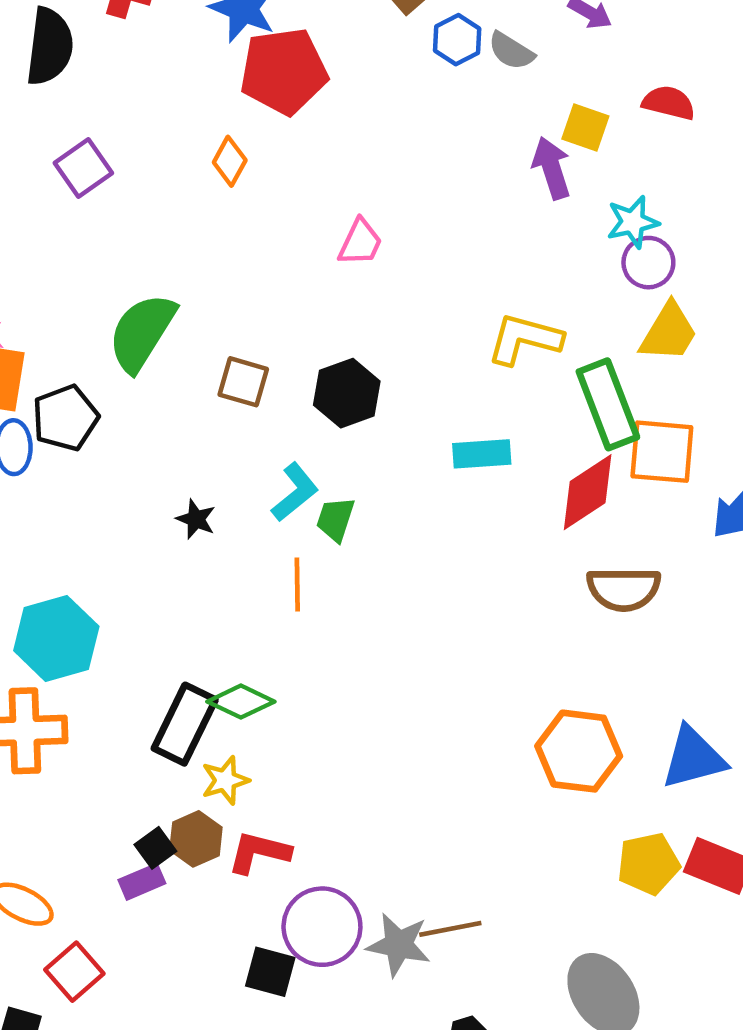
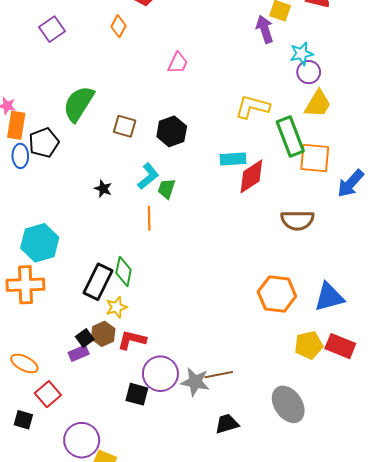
red diamond: (588, 492) -> (251, 176), moved
green diamond: (241, 702) -> (124, 271), turned 76

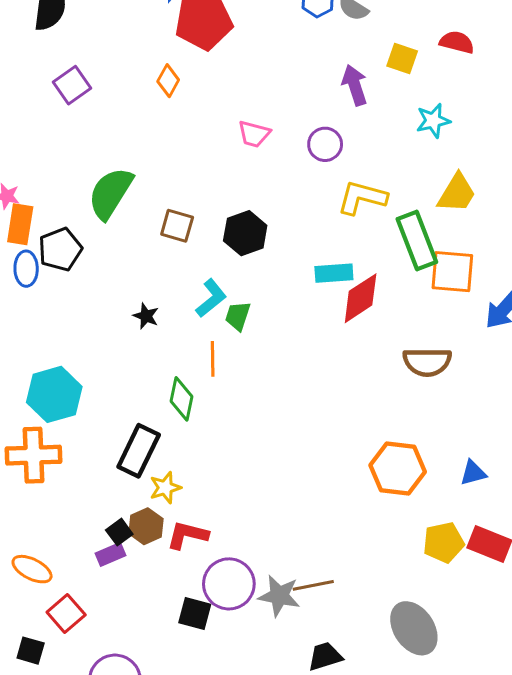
purple arrow: (265, 29) -> (355, 85), moved
pink trapezoid: (178, 63) -> (254, 134), turned 80
purple circle: (309, 72) -> (325, 144), moved
green diamond: (124, 271) -> (182, 399), moved
blue triangle: (329, 297) -> (473, 473), size x0.6

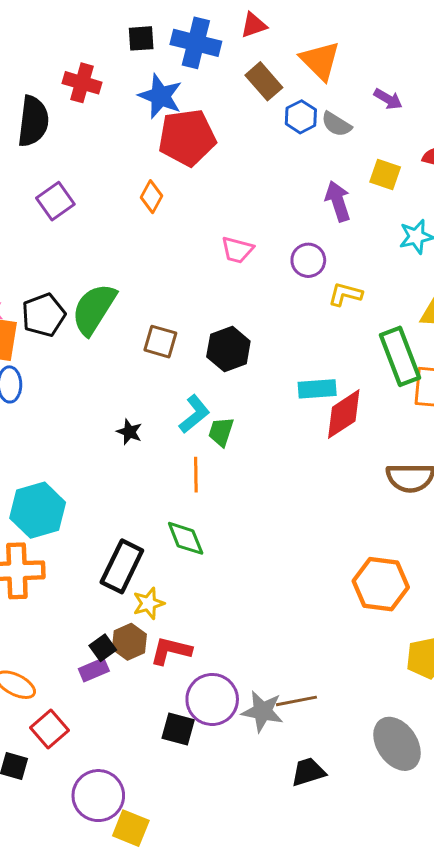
yellow L-shape: (362, 198) -> (345, 294), moved, size x0.7
black pentagon: (60, 249) -> (44, 315), moved
green diamond: (182, 399) -> (186, 538), moved, turned -33

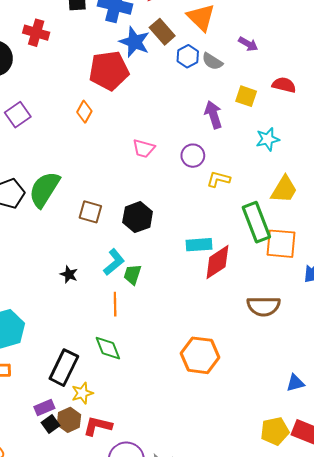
blue star: (160, 96) -> (134, 42), moved
orange hexagon: (381, 584) -> (200, 355), moved
purple rectangle: (94, 670) -> (44, 408), moved

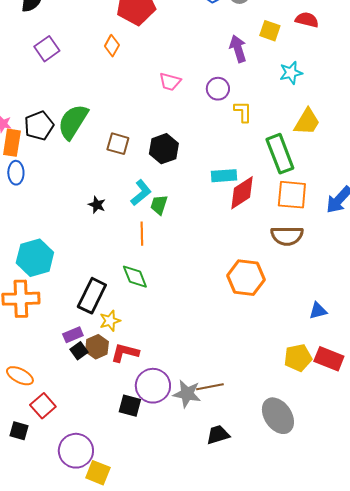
yellow L-shape: (218, 179) -> (243, 112), turned 75
orange square: (281, 244) -> (292, 195), moved
orange hexagon: (200, 355) -> (246, 278), moved

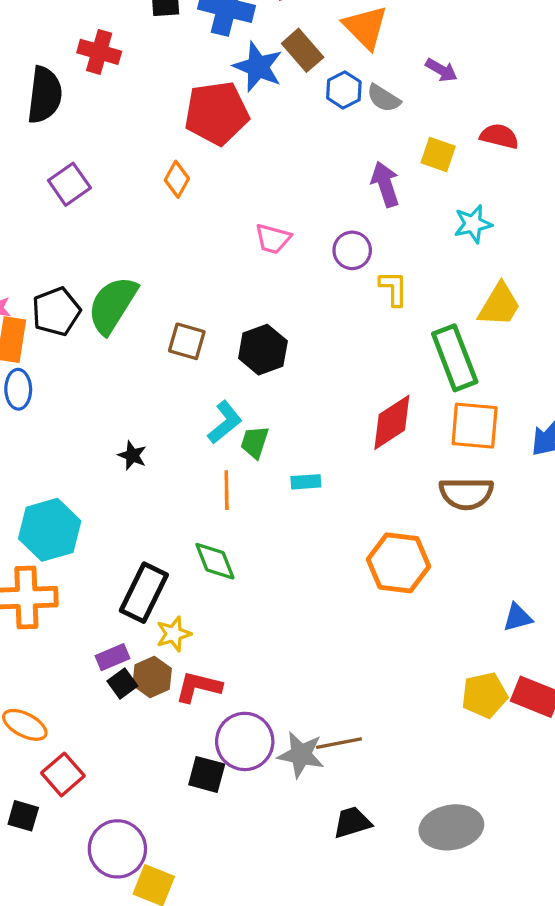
cyan rectangle: (224, 176) -> (306, 482), moved, size x0.7
black star: (97, 205) -> (132, 455), moved
gray ellipse: (278, 416) -> (451, 827), moved, turned -66

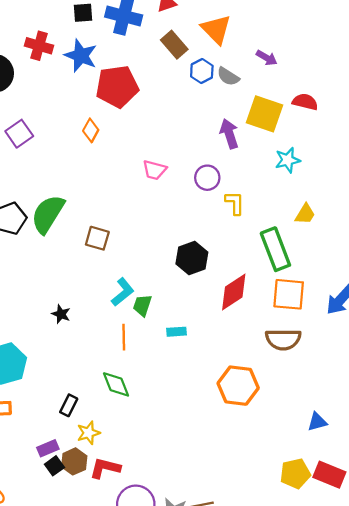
blue star: (258, 67) -> (81, 56), moved
yellow square: (438, 154) -> (264, 114), size x1.6
yellow trapezoid: (499, 305) -> (305, 214), size x0.7
black hexagon: (263, 350) -> (192, 258), moved
black rectangle: (144, 593) -> (69, 405), size x0.6

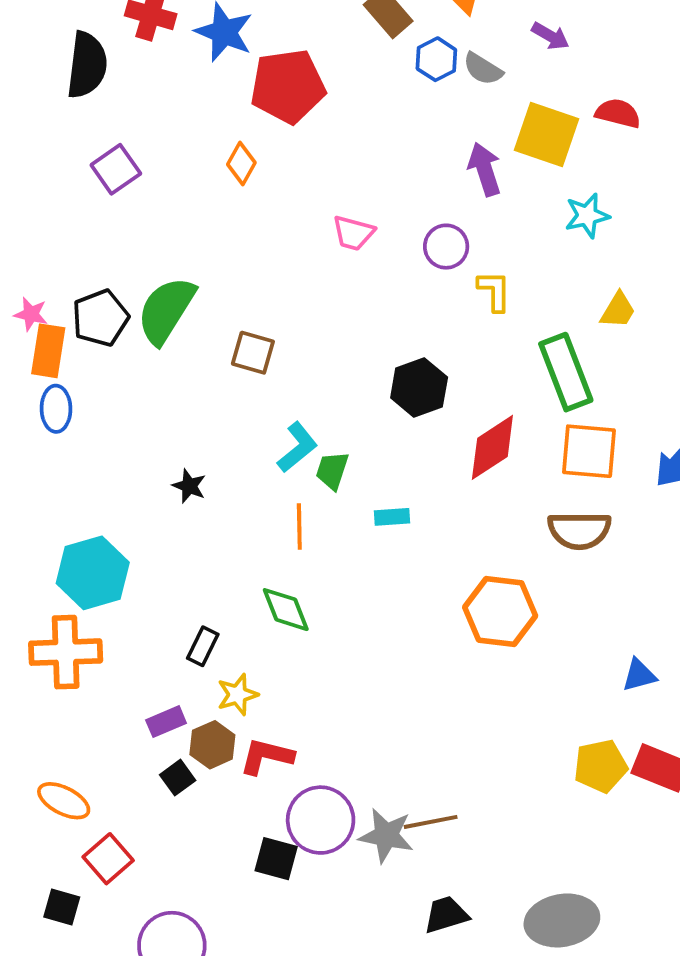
black square: (54, 466) -> (178, 778), moved

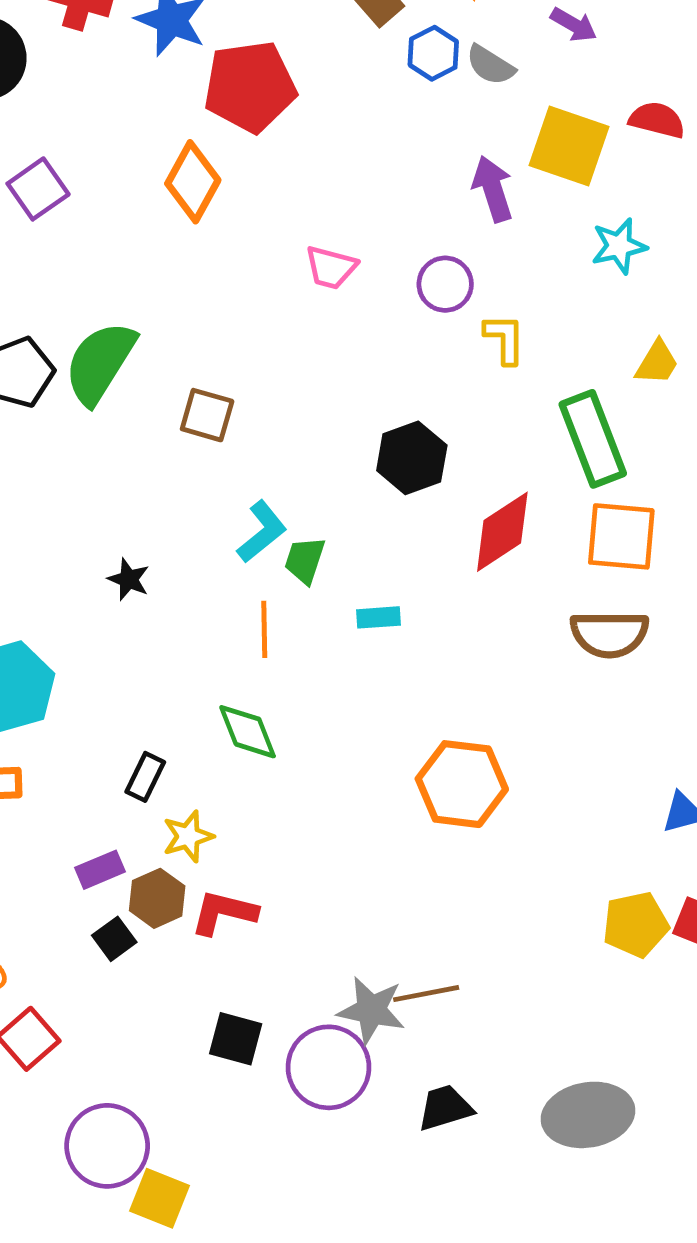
orange diamond: (241, 163) -> (193, 182), size x1.5
orange hexagon: (500, 611) -> (462, 784), moved
purple circle: (321, 820) -> (329, 1067), moved

